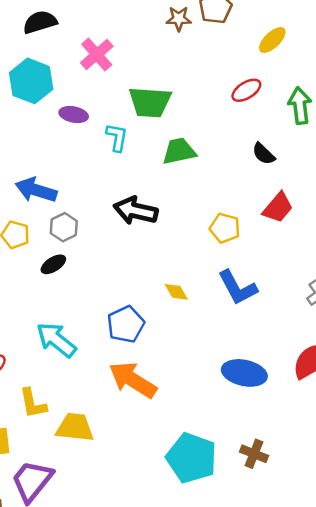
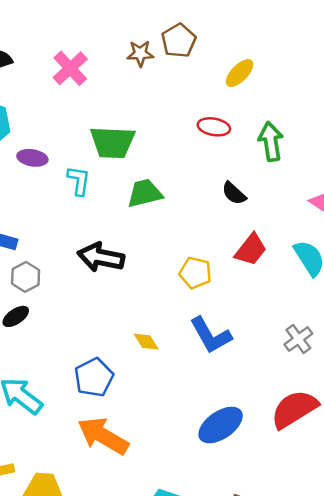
pink cross: (97, 54) -> (70, 68), moved
red ellipse: (246, 90) -> (214, 127), turned 44
blue ellipse: (244, 373) -> (221, 425), turned -45

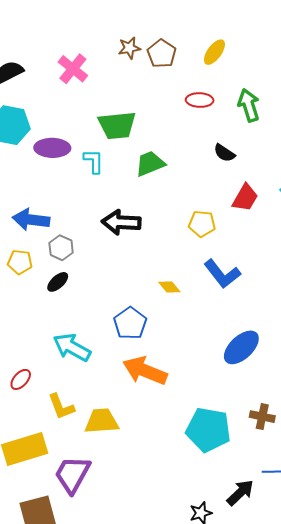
brown pentagon: (179, 41) -> (162, 54), moved
purple ellipse: (32, 158) -> (52, 148), size x1.4

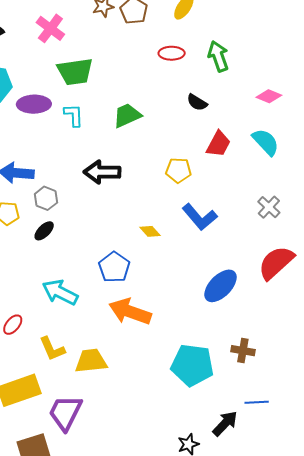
green trapezoid: (117, 125) -> (75, 72), moved

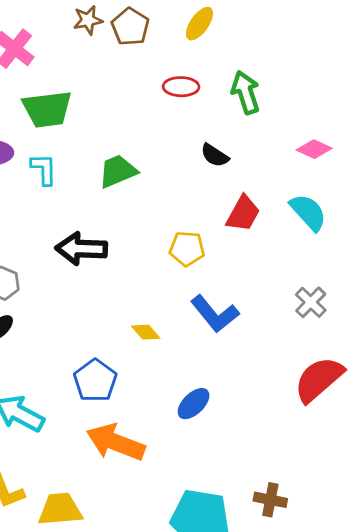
blue ellipse: (221, 286) -> (194, 404), moved, size x0.7

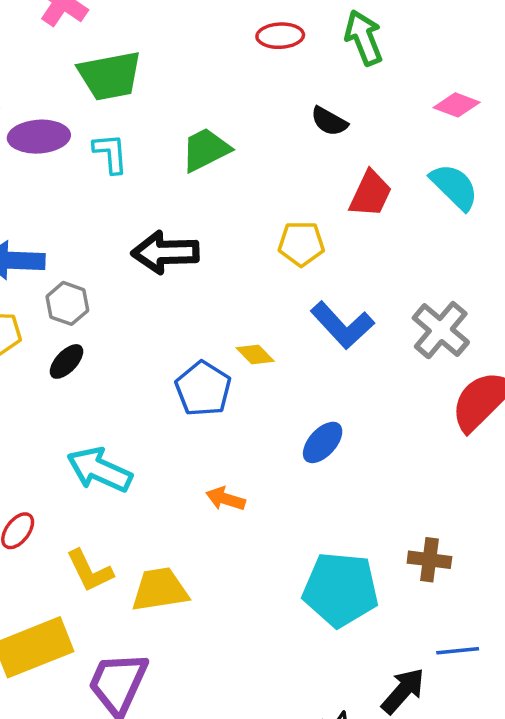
gray cross: (311, 302) -> (441, 330), moved, size x1.4
blue pentagon: (95, 381) -> (203, 389), moved
orange arrow: (116, 442) -> (226, 499), size x0.5

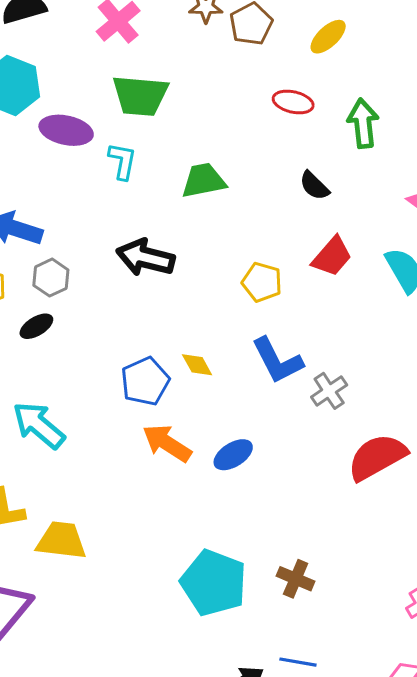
gray cross: (441, 330) -> (329, 391), moved, size x0.7
orange arrow: (226, 499) -> (167, 443), moved, size x1.5

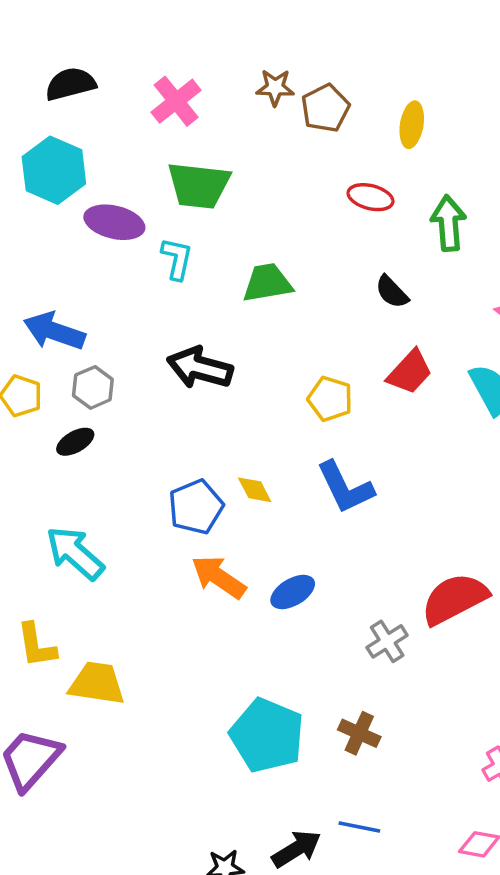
yellow ellipse: (328, 37) -> (412, 125), turned -39
gray cross: (329, 391) -> (387, 641), moved

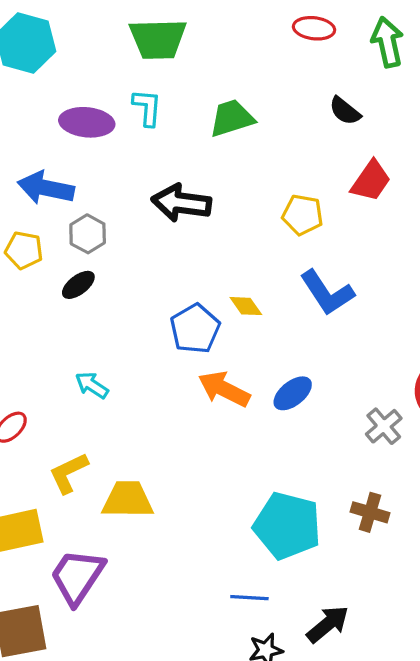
purple ellipse: (114, 222) -> (87, 122), moved
cyan arrow: (75, 553) -> (92, 385), size x0.6
yellow L-shape: (36, 645) -> (69, 473), turned 81
blue line: (359, 827) -> (249, 598), moved

